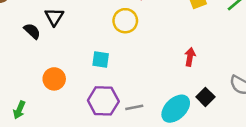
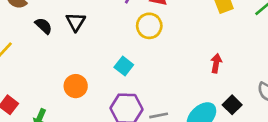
black semicircle: (32, 31) -> (44, 26), moved
cyan square: (101, 60) -> (124, 66), turned 30

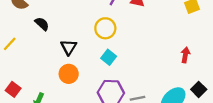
black triangle: (76, 22) -> (69, 47), moved
yellow circle: (149, 26) -> (105, 28), moved

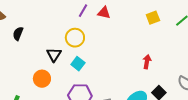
black semicircle: (42, 24) -> (18, 34), turned -112
black triangle: (69, 47) -> (54, 55), moved

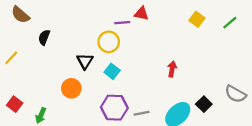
purple line: (83, 11) -> (122, 23), moved, turned 56
yellow square: (153, 18) -> (197, 19), turned -32
red arrow: (147, 62) -> (172, 69), moved

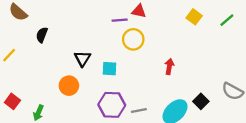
yellow circle: (109, 42) -> (133, 39), moved
cyan square: (112, 71) -> (110, 69), turned -35

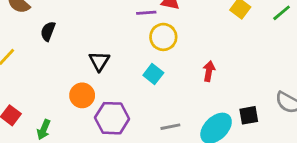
cyan square: (110, 69) -> (153, 74), moved, turned 35
black square: (201, 101) -> (249, 115), turned 35
purple hexagon: (112, 105) -> (112, 118), moved

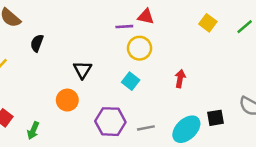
purple hexagon: (112, 118) -> (110, 122), moved

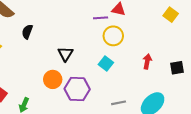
black square: (216, 118) -> (177, 68), moved
purple hexagon: (110, 122) -> (77, 89), moved

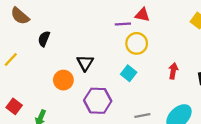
orange circle: (53, 79) -> (63, 80), moved

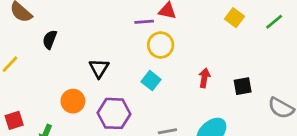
orange circle: (63, 80) -> (73, 101), moved
red square: (14, 106) -> (14, 120), turned 35

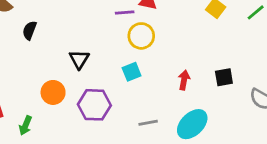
red arrow: (204, 78) -> (184, 80), moved
cyan square: (151, 81) -> (132, 72), turned 30

